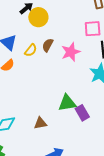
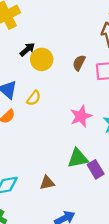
brown semicircle: (48, 45) -> (79, 63), moved
pink star: (71, 52) -> (81, 116), moved

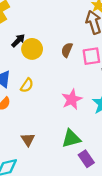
purple rectangle: (96, 169) -> (86, 159), moved
brown triangle: (47, 183) -> (28, 139), moved, turned -48

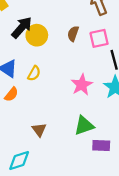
black arrow: (18, 41) -> (22, 27), size x1.5
purple rectangle: (86, 159) -> (101, 146), turned -49

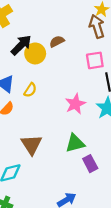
brown semicircle: (73, 34) -> (57, 41), moved, turned 40
brown triangle: (39, 130) -> (31, 144), size x1.5
purple rectangle: (101, 146) -> (90, 164), turned 56

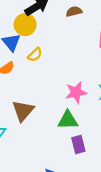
yellow circle: (35, 53) -> (25, 25), moved
pink star: (75, 104) -> (76, 92), moved

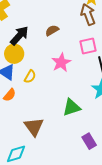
pink star: (76, 92) -> (61, 62), moved
green triangle: (68, 120) -> (71, 107), moved

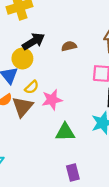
pink star: (61, 62) -> (52, 100), moved
brown triangle: (34, 127) -> (23, 107), moved

